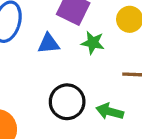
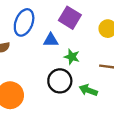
green star: (93, 43) -> (72, 57), moved

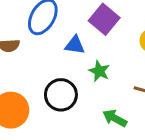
black circle: (60, 81) -> (61, 95), moved

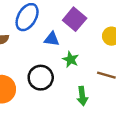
green arrow: (115, 118) -> (82, 96), turned -126

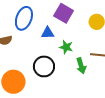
green arrow: (82, 96) -> (81, 66), moved

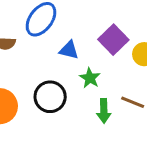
purple square: (64, 13) -> (113, 40), moved

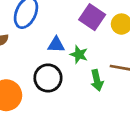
blue triangle: (69, 50) -> (56, 45), moved

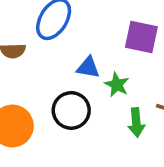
purple square: (92, 17) -> (141, 37), turned -30

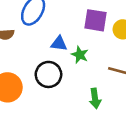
green arrow: (136, 122) -> (95, 98), moved

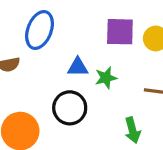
green star: (80, 55) -> (106, 78), turned -30

